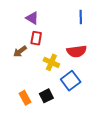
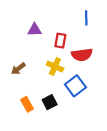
purple triangle: (32, 18) -> (34, 30), moved, turned -32
red rectangle: (36, 38) -> (60, 41), moved
brown arrow: (20, 51) -> (18, 69), moved

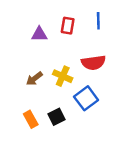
red rectangle: (60, 41) -> (68, 26), moved
brown arrow: (18, 69) -> (34, 79), moved

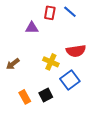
blue line: (98, 21) -> (70, 12), moved, turned -48
red rectangle: (68, 26) -> (50, 13), moved
brown arrow: (34, 79) -> (13, 64), moved

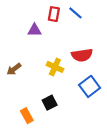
blue square: (70, 80) -> (90, 86), moved
orange rectangle: (25, 97) -> (27, 116), moved

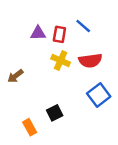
blue line: (75, 13) -> (83, 26), moved
red rectangle: (54, 14) -> (59, 34), moved
yellow cross: (55, 67) -> (61, 60), moved

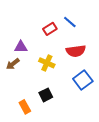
purple triangle: (38, 33) -> (21, 47), moved
red rectangle: (59, 34) -> (50, 29), turned 48
yellow cross: (61, 60) -> (47, 63), moved

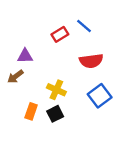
yellow cross: (47, 63) -> (56, 90), moved
orange rectangle: (25, 107) -> (31, 111), moved, turned 48

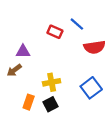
red rectangle: (60, 34) -> (55, 32), turned 56
red semicircle: (91, 61) -> (94, 47), moved
yellow cross: (56, 90) -> (52, 82), turned -35

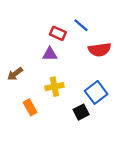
purple triangle: (23, 52) -> (50, 54), moved
orange rectangle: (29, 102) -> (30, 107), turned -48
black square: (50, 104) -> (81, 112), moved

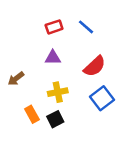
red rectangle: (58, 33) -> (54, 27), moved, turned -42
red semicircle: (100, 50) -> (95, 66), moved, turned -35
black square: (81, 112) -> (55, 119), moved

